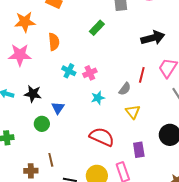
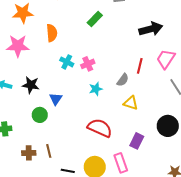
yellow triangle: (133, 112) -> (131, 103), turned -35
purple rectangle: (139, 150) -> (137, 141), turned 35
brown cross: (31, 171) -> (29, 153), moved

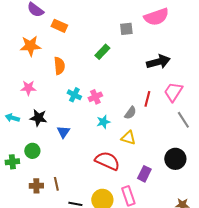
pink star: (18, 46) -> (28, 88), moved, size x0.7
yellow triangle: (131, 103) -> (128, 138), moved
green circle: (40, 115) -> (32, 151), moved

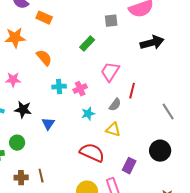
black arrow: (158, 62) -> (152, 43), moved
orange semicircle: (59, 66) -> (44, 58), turned -36
pink trapezoid: (173, 92) -> (110, 72), moved
cyan cross: (74, 95) -> (59, 87), turned -32

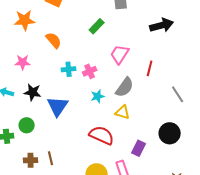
red line: (132, 91) -> (150, 68), moved
gray semicircle: (115, 105) -> (125, 87), size x1.5
blue triangle: (48, 124) -> (58, 106), size x1.6

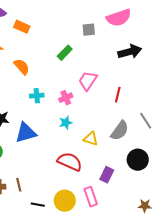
pink cross: (90, 71) -> (66, 98), moved
gray semicircle: (125, 87) -> (120, 131), moved
blue triangle: (58, 106) -> (26, 133), turned 40

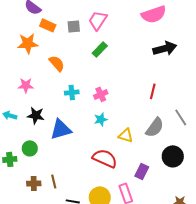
orange rectangle: (22, 27) -> (48, 25), moved
gray square: (89, 30) -> (74, 26), moved
pink trapezoid: (88, 81) -> (98, 20), moved

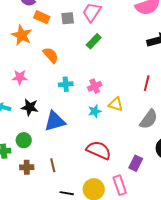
orange star: (28, 43) -> (22, 35), turned 30
yellow triangle: (126, 135) -> (116, 104), moved
brown line: (54, 181) -> (53, 165), moved
brown cross: (34, 183) -> (27, 167), moved

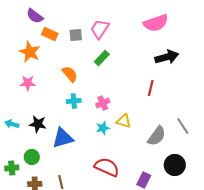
orange semicircle: (51, 55) -> (70, 74), moved
pink star: (20, 77) -> (28, 83), moved
red line: (147, 83) -> (151, 88), moved

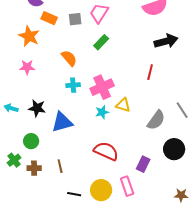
pink cross: (103, 103) -> (102, 87), size x1.6
green cross: (12, 168) -> (14, 160), moved, turned -32

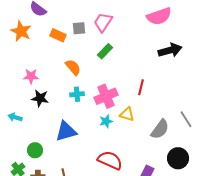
orange rectangle: (49, 18) -> (58, 35), moved
orange star: (29, 36) -> (21, 31), moved
red line: (150, 72) -> (141, 87), moved
black star: (37, 108) -> (40, 98), moved

